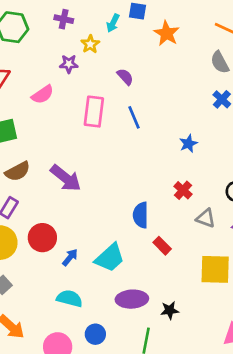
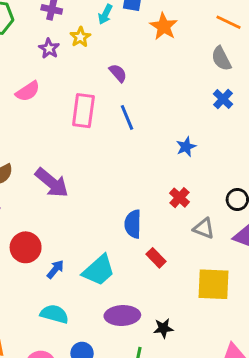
purple star: (69, 64) -> (49, 49), moved, turned 30

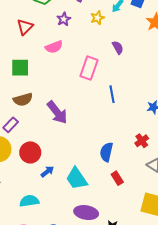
purple star: (49, 49) -> (64, 19), moved
blue line: (127, 117) -> (112, 94), moved
cyan trapezoid: (99, 270) -> (77, 178), turned 85
cyan semicircle: (54, 314) -> (29, 201), moved, turned -36

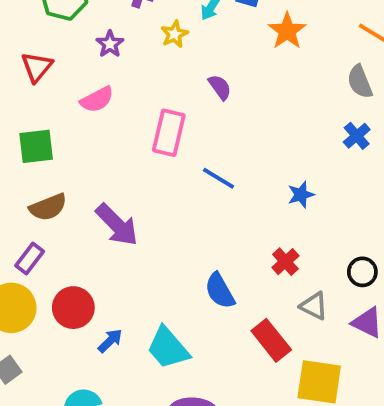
blue line: (112, 94) -> (218, 178), turned -42
blue semicircle: (106, 152) -> (220, 291), turned -36
red rectangle: (117, 178) -> (271, 340), moved, size x1.5

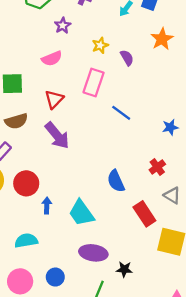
orange star: (287, 31) -> (162, 39), moved
yellow star: (174, 34) -> (100, 45), moved
red triangle: (37, 67) -> (54, 99), moved
blue arrow: (110, 341) -> (47, 205), turned -49

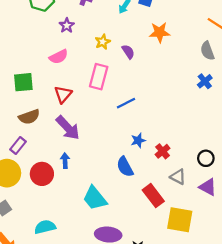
orange star: (162, 39) -> (160, 32), turned 30
blue line: (121, 113) -> (126, 103), turned -60
blue star: (170, 127) -> (138, 140), moved
blue arrow: (47, 205) -> (65, 161), moved

